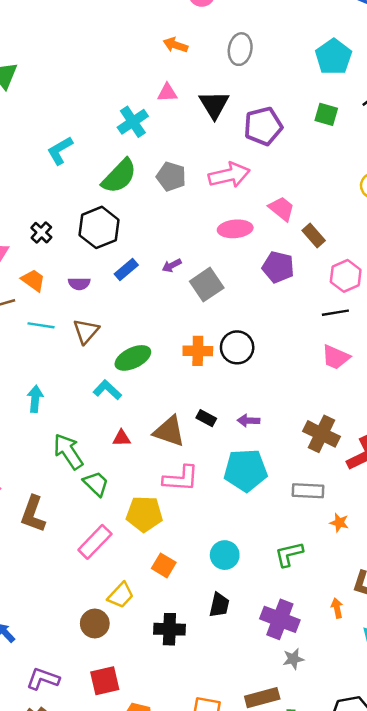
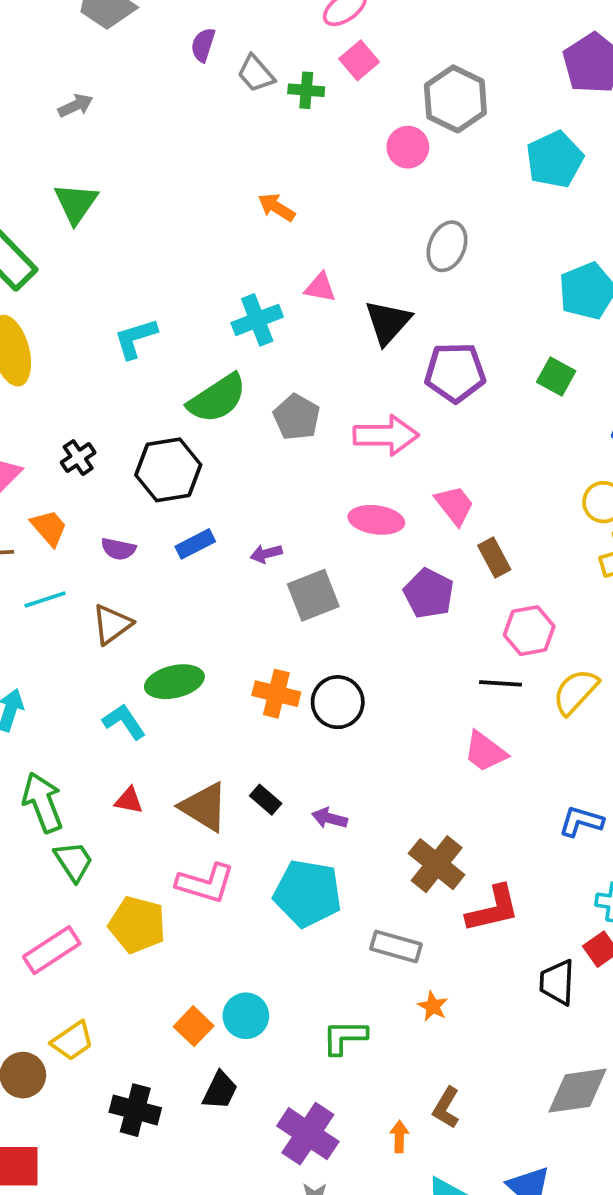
orange arrow: (175, 45) -> (277, 207), moved
cyan line: (41, 325) -> (45, 600), turned -40
orange square: (164, 565) -> (194, 1026), moved

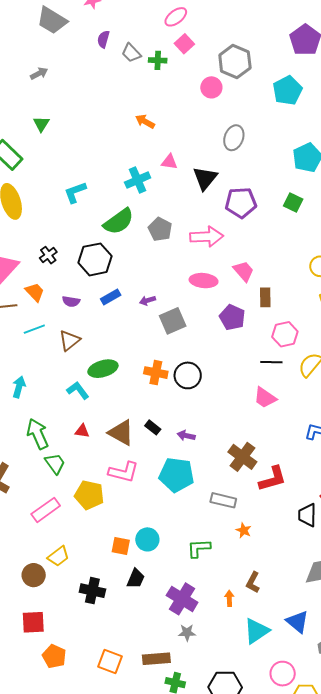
green triangle: (76, 203) -> (41, 124), size x0.7
brown rectangle: (494, 557) -> (265, 297), turned 30
orange square: (194, 1026) -> (121, 546), turned -30

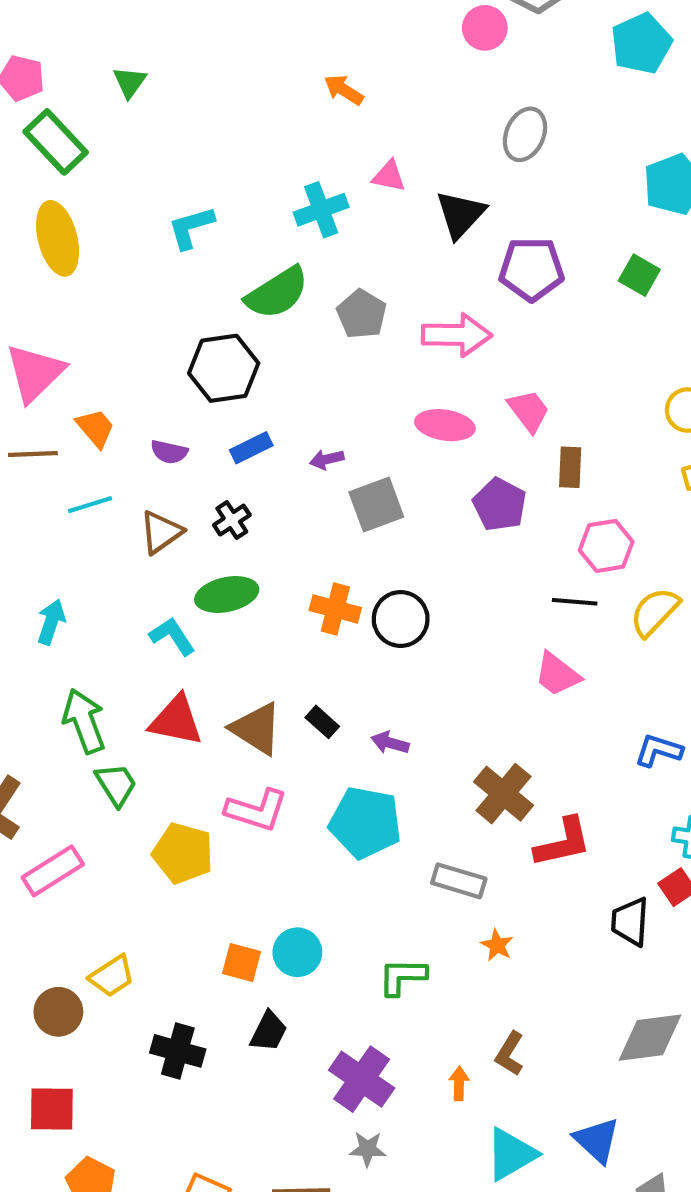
black cross: (48, 255) -> (232, 520), moved
red triangle: (82, 431) -> (176, 720), size x1.8
pink rectangle: (46, 510) -> (53, 871), moved

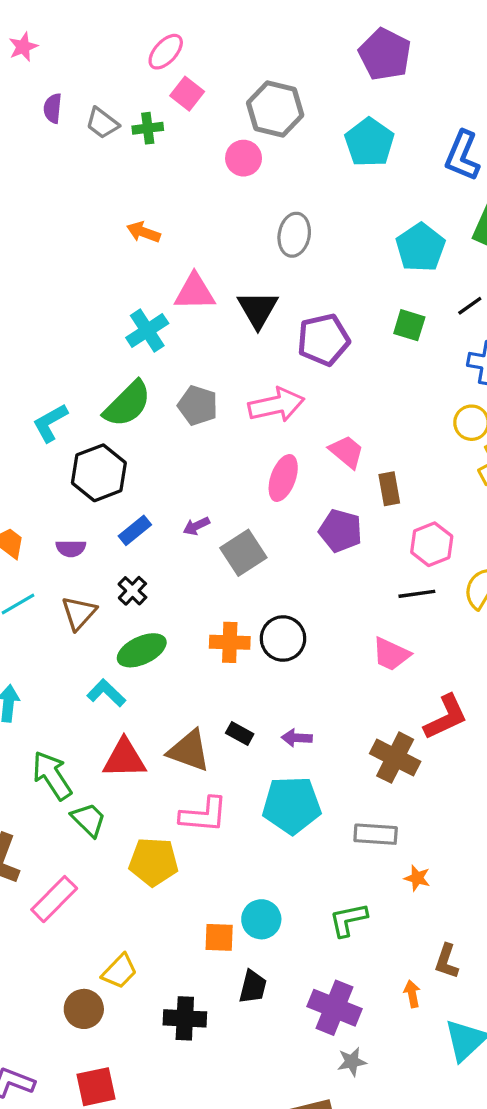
pink triangle: (389, 176) -> (195, 292), size x1.5
cyan L-shape: (191, 227) -> (50, 423), moved
pink ellipse: (445, 425) -> (283, 478), turned -66
pink trapezoid: (557, 674) -> (391, 654), moved
red L-shape: (563, 842) -> (446, 717), moved

